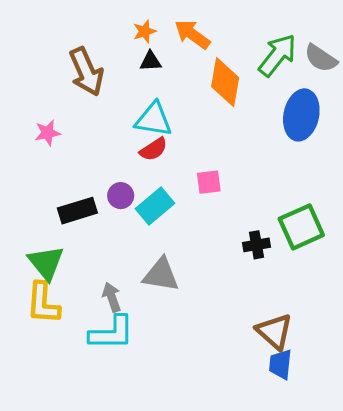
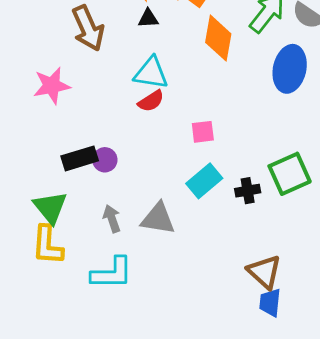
pink star: (48, 133) -> (52, 86), size x1.5
purple circle: (121, 196) -> (105, 160), moved
cyan rectangle: (155, 206) -> (204, 181), moved
gray arrow: (112, 297) -> (112, 219), moved

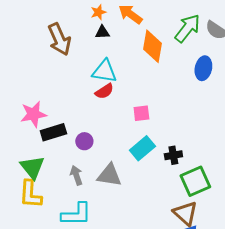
blue ellipse: (290, 69) -> (203, 68), size x0.7
pink star: (52, 86) -> (33, 114), moved
purple circle: (105, 160) -> (84, 141), moved
green square: (290, 174) -> (195, 181), moved

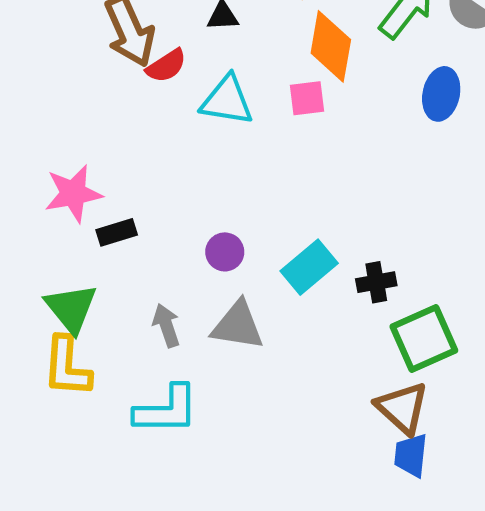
red semicircle: (104, 91) -> (166, 66), moved
pink square: (141, 113) -> (307, 98), moved
black rectangle: (53, 132) -> (117, 232), size x0.7
purple circle: (84, 141) -> (225, 252), moved

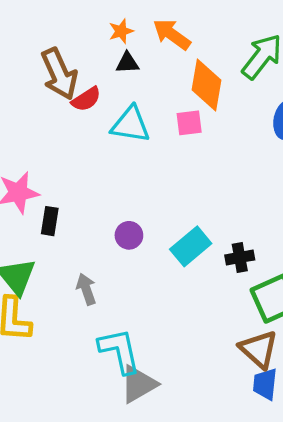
black rectangle: (117, 232) -> (50, 221), turned -64
gray triangle: (238, 326) -> (138, 384), moved, turned -39
cyan L-shape: (166, 410) -> (119, 351), moved, turned -102

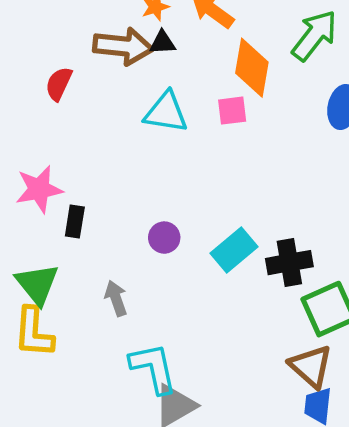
brown arrow: (59, 74) -> (123, 46), moved, turned -60
red semicircle: (86, 99) -> (59, 84), moved, turned 148
black cross: (240, 257) -> (289, 263), size x1.4

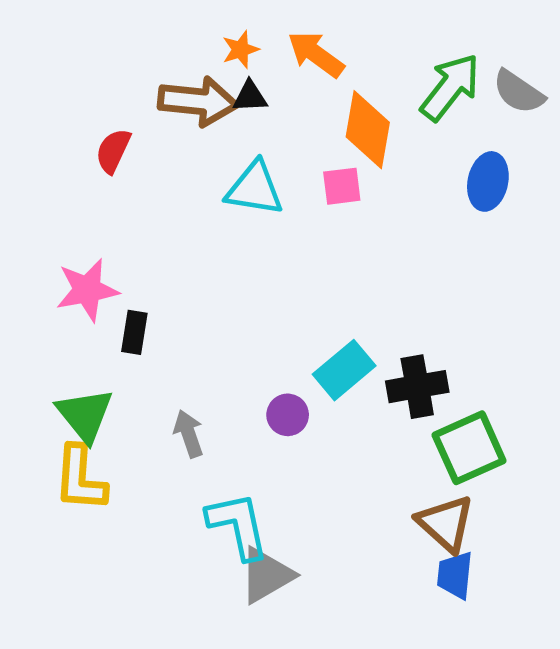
purple circle: (164, 238) -> (288, 415), moved

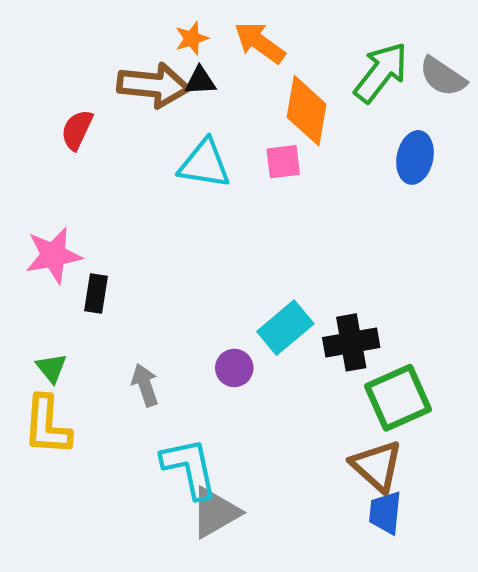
green triangle: (85, 415) -> (51, 368), size x0.6

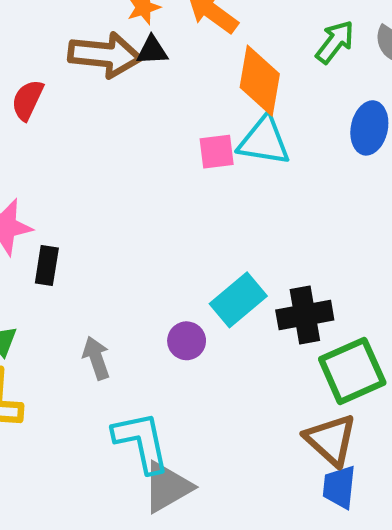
green arrow: (381, 72) -> (335, 42), size x0.7
pink square: (283, 162) -> (217, 152), moved
cyan triangle: (204, 164) -> (264, 141), moved

